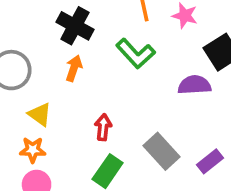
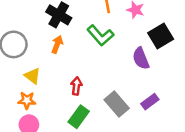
purple semicircle: (194, 85) -> (141, 58), turned -110
purple rectangle: (210, 161) -> (150, 102), moved

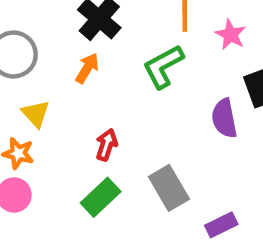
green L-shape: (100, 35) -> (163, 67), turned 92
purple rectangle: (150, 102) -> (221, 225), moved

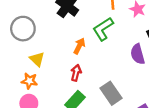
orange arrow: (87, 68) -> (79, 46), moved

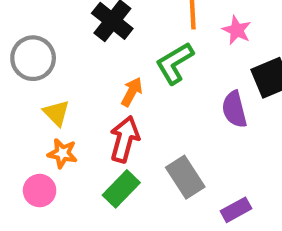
red arrow: (76, 73) -> (125, 139), size x1.5
orange star: (29, 81) -> (62, 153), moved

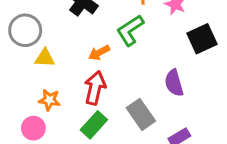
orange arrow: (132, 92) -> (99, 53), turned -145
purple semicircle: (234, 109) -> (174, 83), moved
yellow triangle: (56, 113) -> (45, 58), moved, turned -40

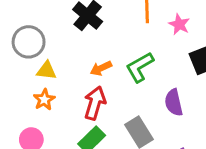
green L-shape: (130, 30) -> (140, 67), moved
orange star: (49, 100) -> (44, 100), moved, turned 30

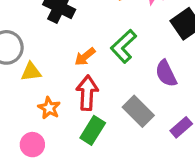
orange star: (44, 100) -> (49, 108), moved

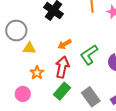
green L-shape: (124, 46) -> (89, 55), moved
gray rectangle: (138, 111) -> (91, 97), moved

